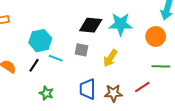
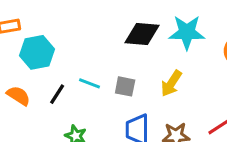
cyan hexagon: (40, 41) -> (37, 52), moved
gray square: (81, 50) -> (125, 86), moved

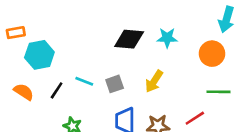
cyan star: (187, 32) -> (167, 38), size x0.7
gray square: (125, 86) -> (115, 84), turned -30

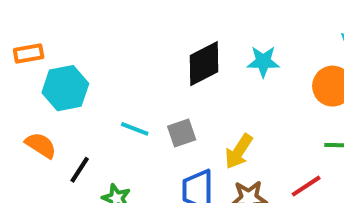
black diamond: (129, 39) -> (204, 64), turned -32
yellow arrow: (154, 81) -> (239, 151), moved
black line: (57, 90) -> (80, 170), moved

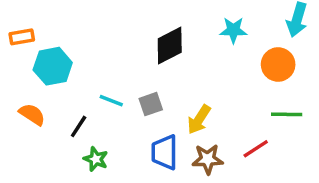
cyan star: (263, 62) -> (233, 30), moved
black line: (80, 170) -> (79, 126), moved

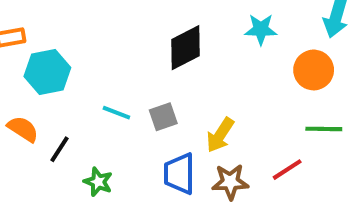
black line: (79, 126) -> (60, 149), moved

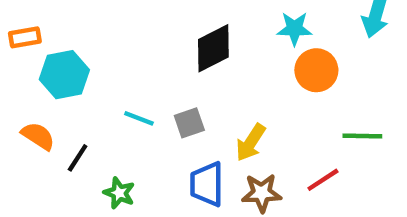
orange circle: (314, 70) -> (316, 70), moved

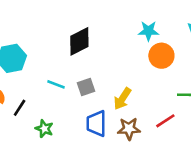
black diamond: (213, 48) -> (79, 41), moved

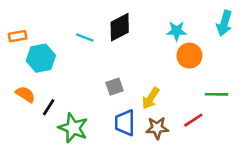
black diamond: (79, 41) -> (120, 27), moved
cyan line: (56, 84) -> (85, 37), moved
green star: (44, 129) -> (73, 128), size x1.6

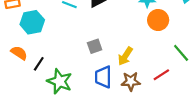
green line: (217, 94) -> (181, 53), turned 48

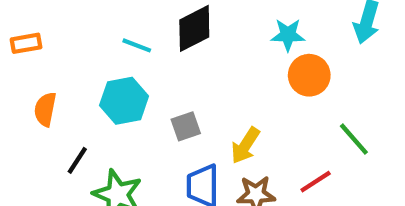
cyan hexagon: (32, 22) -> (124, 101), moved
orange semicircle: (19, 53) -> (45, 109), moved, turned -112

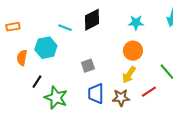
orange circle: (309, 75) -> (133, 51), moved
cyan hexagon: (124, 101) -> (46, 48), moved
yellow arrow: (245, 145) -> (129, 75), moved

